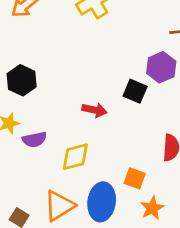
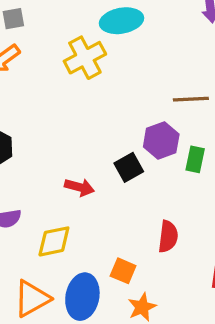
black square: (135, 91) -> (129, 167), turned 35

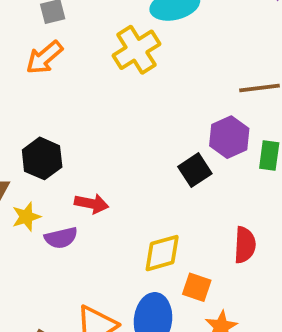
red arrow: (79, 187) -> (92, 204), moved
yellow diamond: (54, 241) -> (162, 253), moved

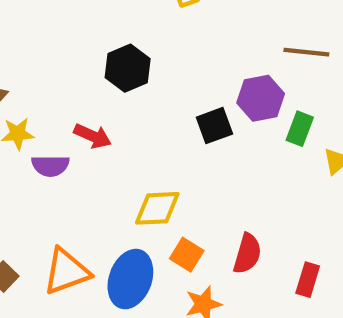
black hexagon: (42, 158) -> (128, 68), moved
red semicircle: (245, 245) -> (247, 254), moved

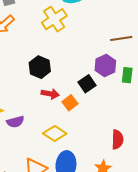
red arrow: (93, 136) -> (50, 94), moved
yellow diamond: (157, 208) -> (55, 134), moved, turned 50
orange square: (187, 255) -> (70, 103), moved, turned 35

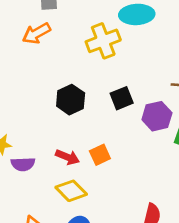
black square: (87, 84) -> (122, 98), moved
red arrow: (50, 94) -> (68, 157), moved

